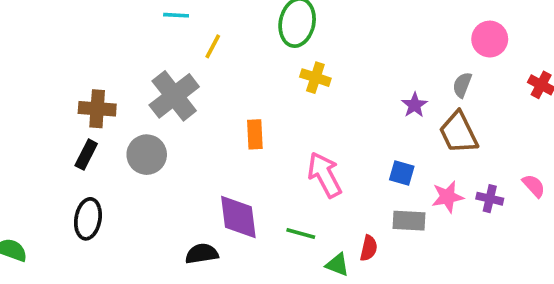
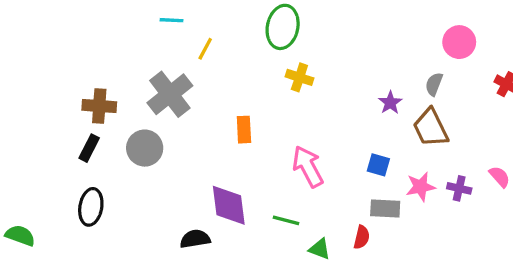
red semicircle: (369, 248) -> (362, 237), moved

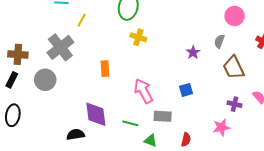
brown trapezoid: (431, 128) -> (234, 68), moved
blue square: (378, 165) -> (186, 90), turned -32
pink star: (421, 187) -> (221, 127), moved
gray rectangle: (385, 209) -> (163, 116), moved
red semicircle: (362, 237) -> (186, 140), moved

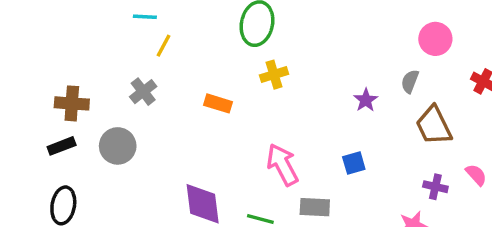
yellow line: (82, 20) -> (164, 46), moved
yellow cross: (138, 37) -> (274, 75), turned -35
gray cross: (60, 47) -> (143, 92), size x0.6
orange rectangle: (105, 69) -> (218, 103), moved, turned -70
black rectangle: (12, 80) -> (62, 146), turned 42

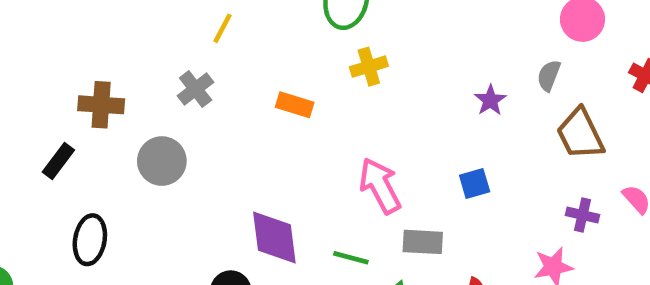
black rectangle: (62, 146) -> (58, 161), moved, turned -32

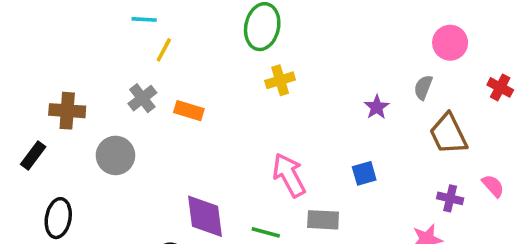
orange rectangle: (295, 105) -> (189, 111), moved

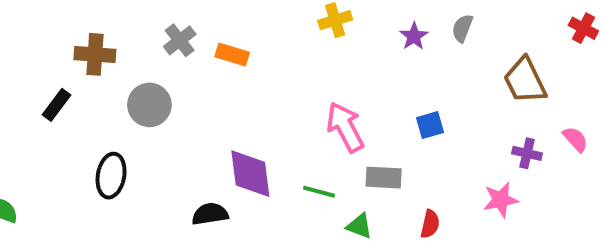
gray semicircle: (423, 87) -> (462, 28), moved
purple star: (377, 107) -> (414, 36), moved
black ellipse: (58, 218) -> (111, 176), moved

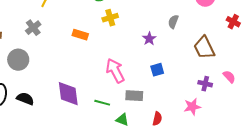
purple star: (414, 36) -> (149, 39), moved
orange rectangle: (232, 54) -> (80, 35), moved
black semicircle: (210, 214) -> (25, 99), moved, turned 30

